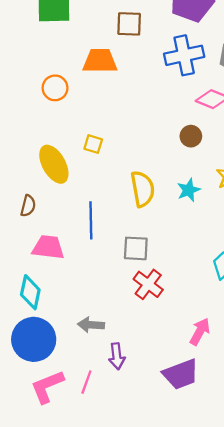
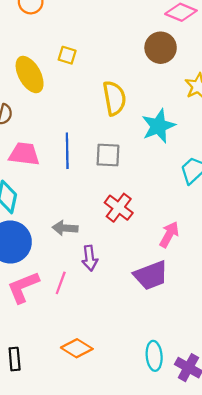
brown circle: (191, 136) -> (161, 48), size x1.5
cyan star: (189, 190) -> (158, 126), moved, size x1.5
blue line: (91, 220) -> (67, 151), moved
red cross: (148, 284) -> (119, 208), moved

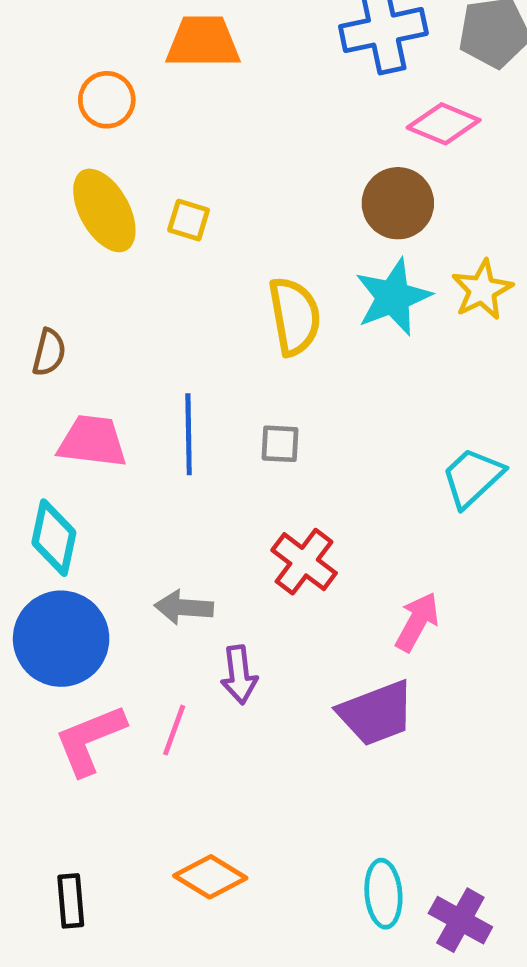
yellow ellipse: (30, 75) -> (104, 210), moved
cyan star: (158, 126) -> (393, 297), moved
gray square: (108, 155) -> (280, 444), size x0.7

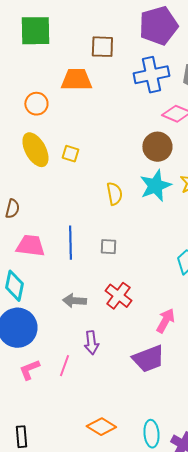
yellow semicircle: (294, 316) -> (114, 194), size x0.7
gray arrow: (184, 607) -> (74, 301), moved
pink L-shape: (90, 740) -> (29, 370), size x0.7
orange diamond: (210, 877) -> (101, 427), moved

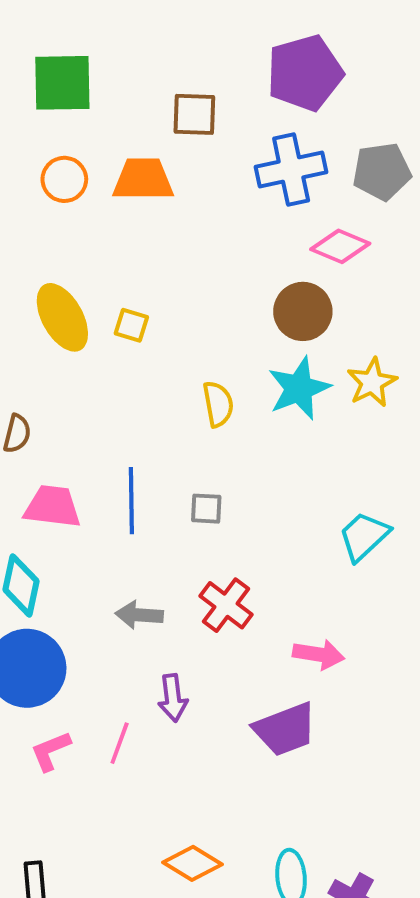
orange circle: (36, 104) -> (64, 179), moved
pink arrow: (165, 321) -> (319, 654), turned 70

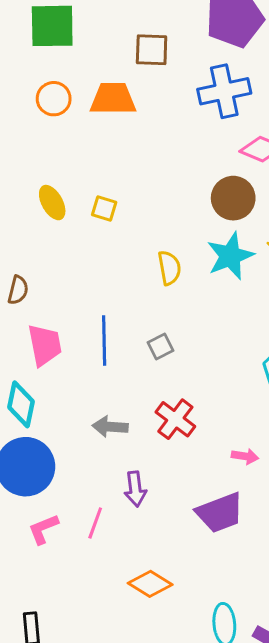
yellow ellipse: (62, 317) -> (52, 203), size x0.7
pink trapezoid: (53, 507) -> (45, 345), turned 72
gray square: (206, 509) -> (160, 346), turned -30
pink arrow: (319, 654) -> (245, 456), size x0.7
orange diamond: (192, 863) -> (150, 584), moved

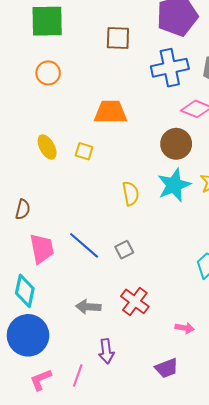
orange trapezoid: (113, 99) -> (111, 112), moved
blue line: (104, 341) -> (84, 245), turned -48
purple trapezoid: (220, 513) -> (167, 368), size x0.7

